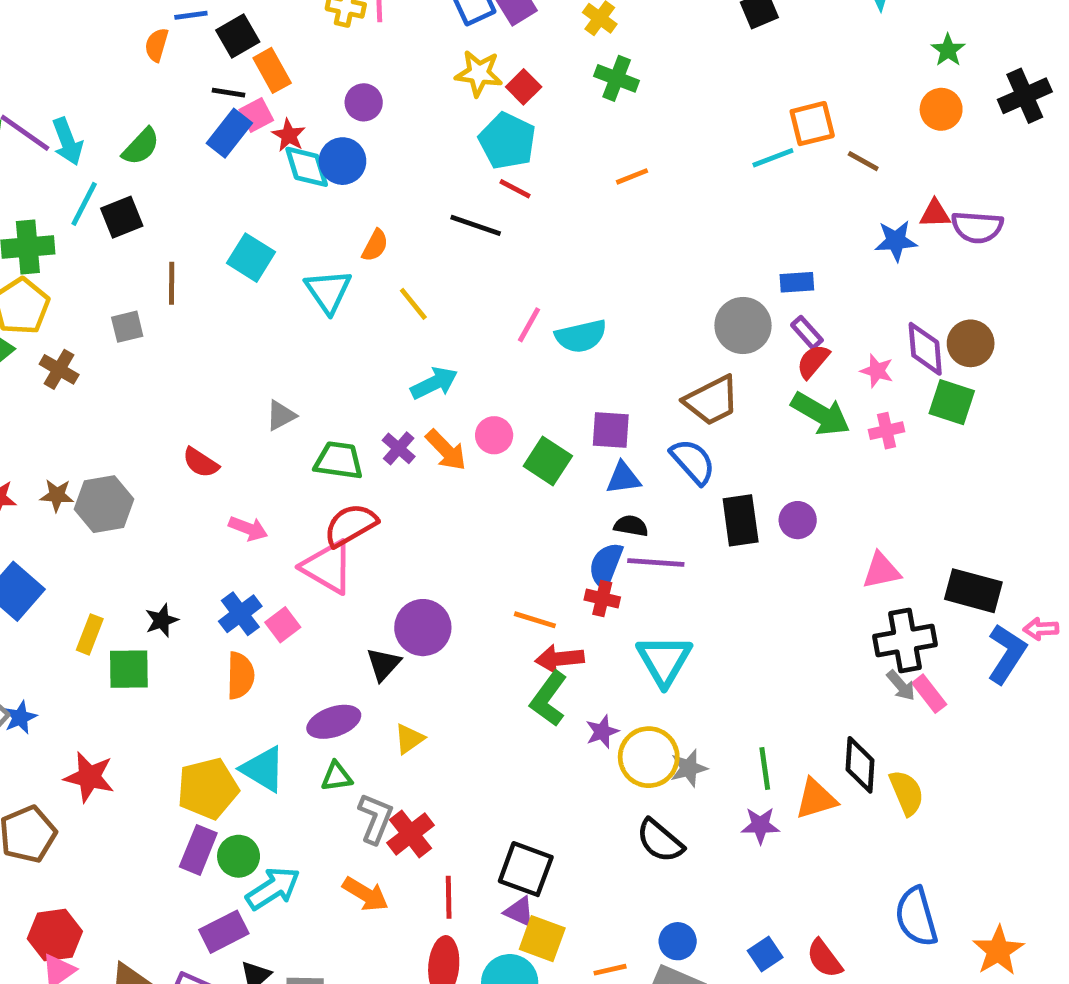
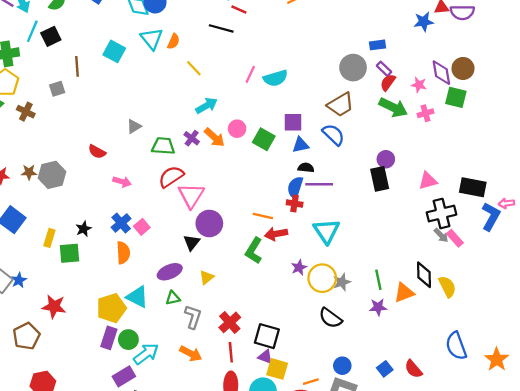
cyan triangle: (328, 291) -> (152, 39), moved
black rectangle: (741, 520) -> (380, 179), moved
pink triangle: (328, 567) -> (191, 195), moved, turned 36
green L-shape: (549, 699) -> (254, 251), moved
red cross: (411, 834) -> (230, 322), moved

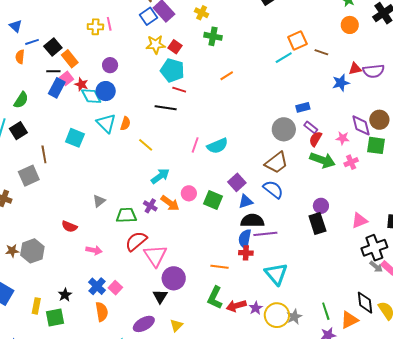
gray square: (57, 89) -> (29, 176), size x1.5
purple square: (293, 122) -> (237, 182), turned -36
black semicircle: (306, 168) -> (252, 221), size x1.6
red arrow: (276, 234) -> (236, 306), moved

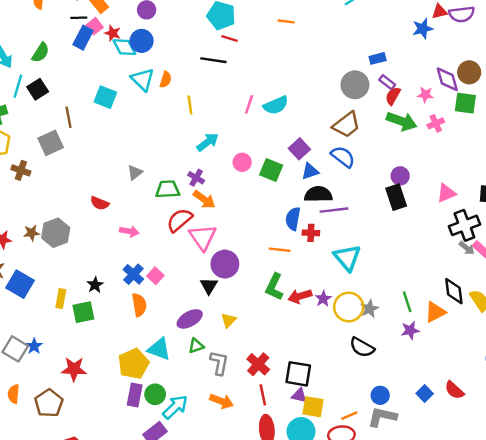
orange line: (227, 76) -> (286, 21), turned 40
yellow line: (146, 145) -> (190, 105), turned 42
orange arrow: (170, 203) -> (204, 199), moved
blue semicircle: (245, 239) -> (293, 219), moved

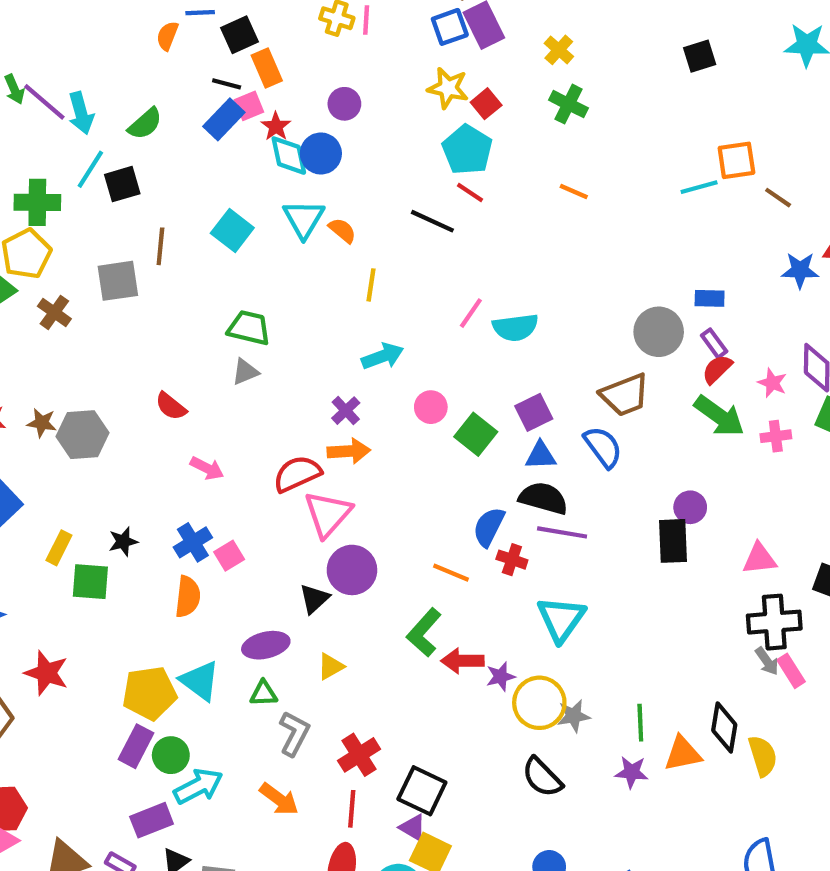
orange semicircle: (166, 80) -> (342, 230), turned -84
green trapezoid: (168, 189) -> (249, 328), moved
orange arrow: (204, 199) -> (349, 451), turned -55

